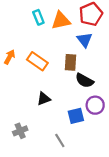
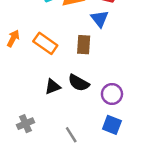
black semicircle: (84, 81) -> (79, 83), moved
blue square: (76, 116) -> (112, 125), moved, turned 35

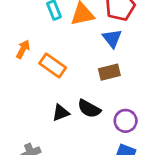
orange arrow: (13, 38) -> (23, 49), moved
brown rectangle: (84, 45) -> (109, 72), moved, turned 72

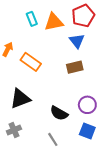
black semicircle: (89, 109) -> (59, 113), moved
black triangle: (61, 113) -> (20, 99), moved, size x1.5

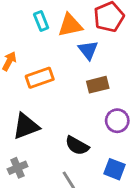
blue triangle: (77, 41) -> (88, 50), moved
orange rectangle: (31, 62) -> (40, 78), turned -54
purple circle: (87, 105) -> (117, 121), moved

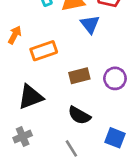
brown rectangle: (98, 85) -> (79, 76), moved
purple circle: (117, 121) -> (115, 78), moved

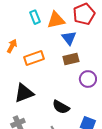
brown rectangle: (79, 76) -> (71, 59), moved

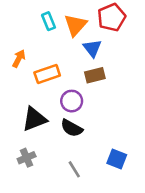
orange triangle: (56, 20) -> (76, 25), turned -36
purple circle: (88, 79) -> (72, 101), moved
black semicircle: (61, 107) -> (72, 128), moved

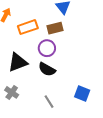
brown rectangle: (95, 75) -> (55, 28), moved
gray cross: (27, 158) -> (12, 92), turned -32

